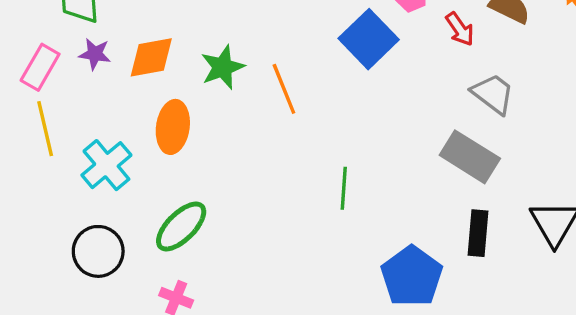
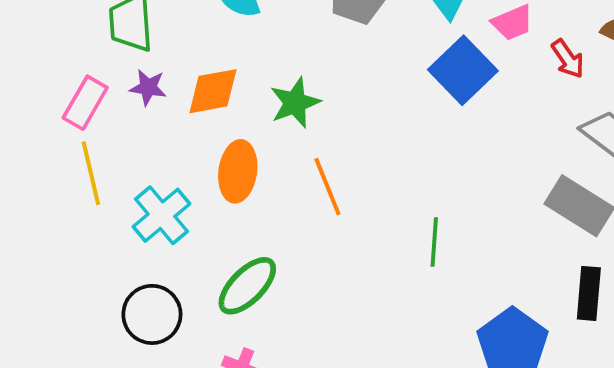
orange line: (284, 89) -> (327, 187), moved

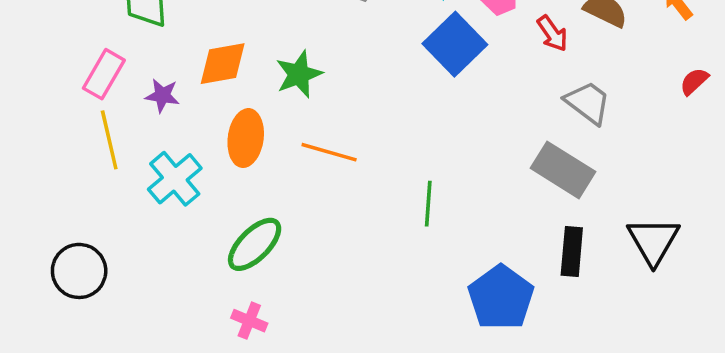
purple star: (148, 87) -> (162, 96), moved
orange line: (327, 187) -> (329, 152), turned -52
black circle: (152, 314) -> (79, 271), moved

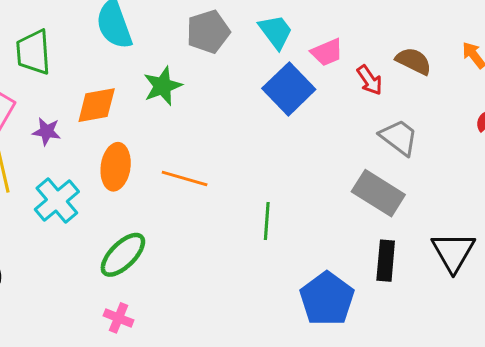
green star: (299, 74) -> (163, 86), moved

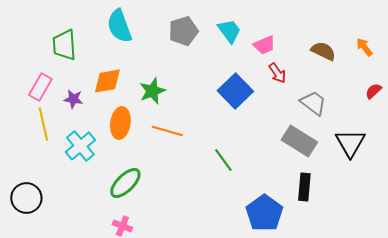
red arrow: (370, 80) -> (277, 73), moved
green star: (163, 86) -> (152, 91), moved
blue square: (289, 89) -> (235, 91), moved
green line: (267, 221) -> (223, 160), turned -40
black triangle: (453, 252) -> (350, 143), moved

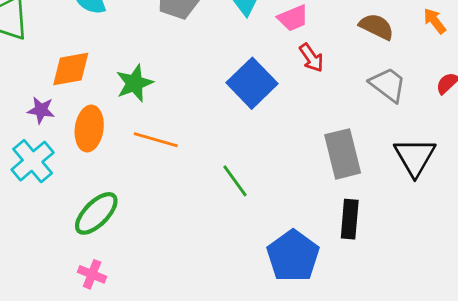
purple star: (73, 99) -> (41, 110), moved
gray trapezoid: (313, 103) -> (388, 85), moved
gray rectangle: (299, 141) -> (343, 154), turned 44

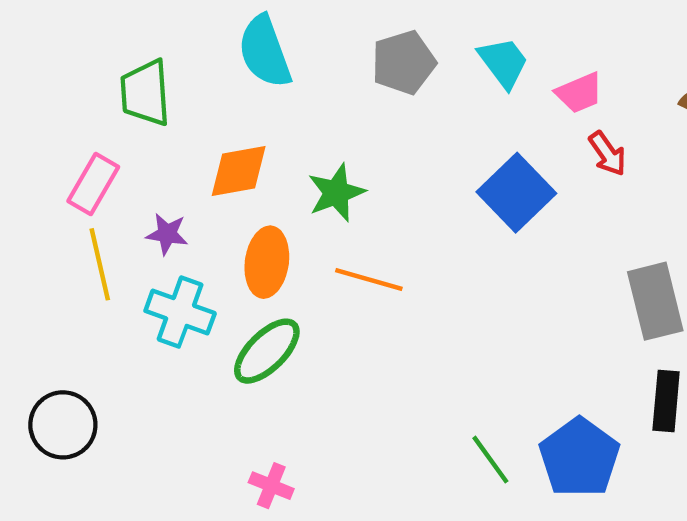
purple star: (41, 110) -> (167, 234), moved
cyan cross: (33, 161) -> (180, 312), turned -30
green line: (235, 181) -> (490, 460), moved
green ellipse: (96, 213) -> (267, 351), moved

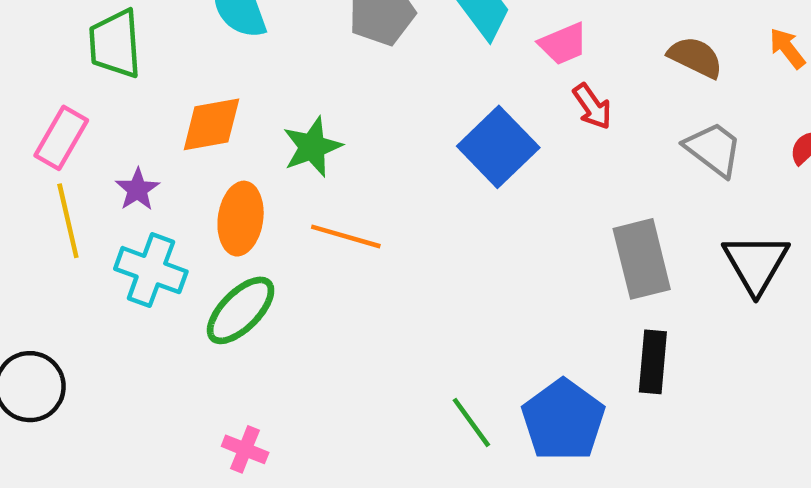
purple star: (167, 234) -> (137, 189), turned 30

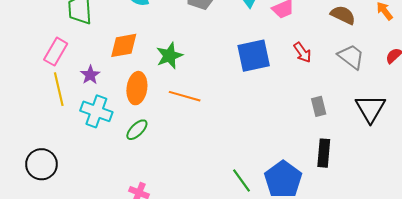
red arrow: (592, 106) -> (302, 53), moved
blue square: (498, 147) -> (254, 56), turned 32
gray rectangle: (642, 259) -> (319, 106), size x0.6
green ellipse: (241, 310) -> (137, 130), size x0.7

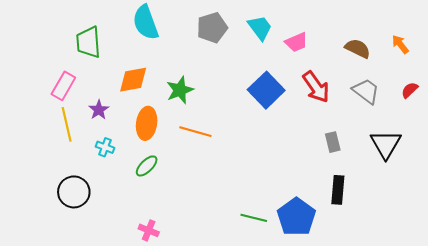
red arrow: (302, 53) -> (316, 87), size x1.5
blue square: (254, 56) -> (266, 90), turned -32
cyan cross: (96, 111) -> (105, 147), size x0.6
black circle: (41, 164) -> (74, 192), moved
green line: (241, 180) -> (254, 218), turned -40

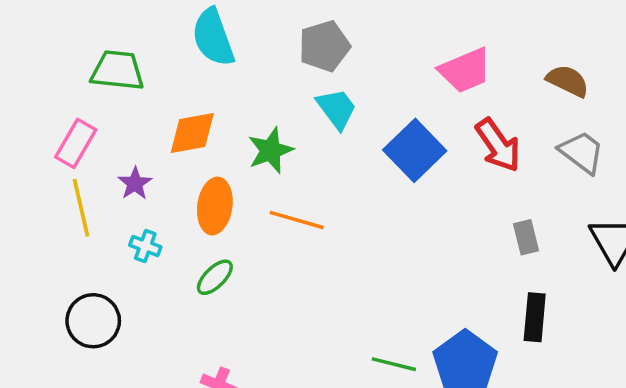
cyan trapezoid: (260, 28) -> (337, 109), moved
green trapezoid: (88, 42) -> (118, 70), turned 100
pink trapezoid: (296, 42) -> (465, 70), size x1.4

